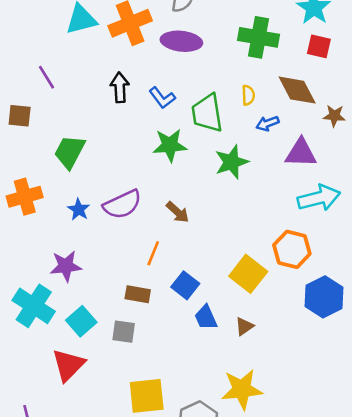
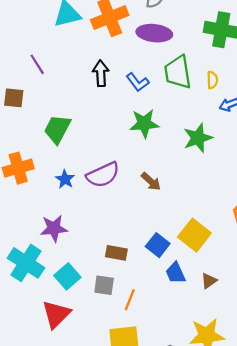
green trapezoid: (207, 113) -> (178, 72), moved
orange line: (153, 253) -> (130, 300), moved
yellow square: (248, 274) -> (194, 235), moved

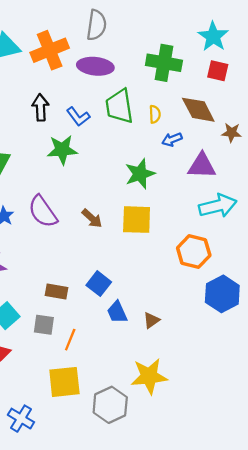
green star: (144, 123) -> (62, 150), moved
purple semicircle: (103, 175) -> (43, 212), turned 80
yellow square: (194, 235) -> (137, 220), moved, turned -36

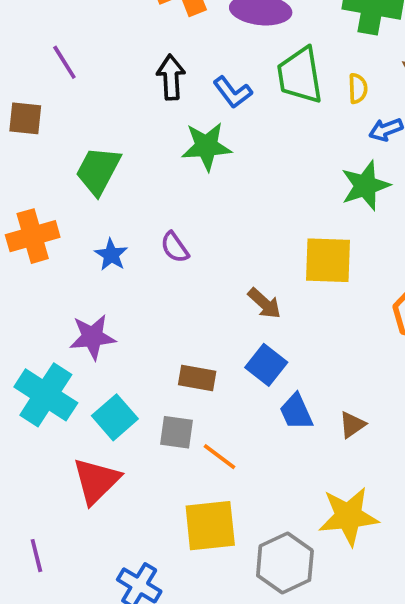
green star: (140, 174) -> (365, 186), moved
purple semicircle: (43, 212) -> (175, 247), size x0.6
brown arrow: (92, 218) -> (264, 303), moved
orange line: (70, 340) -> (220, 457), turned -75

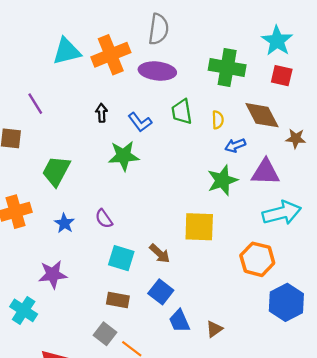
green trapezoid: (300, 75) -> (182, 112), size x0.7
black arrow: (171, 77) -> (102, 113), size x0.7
cyan cross: (46, 395) -> (24, 310), size x0.7
cyan square: (115, 417) -> (121, 258), moved, turned -32
gray square: (177, 432) -> (105, 334), turned 30

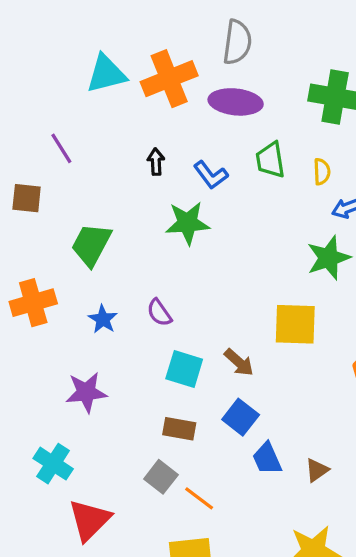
cyan cross: (24, 310) -> (53, 464), moved

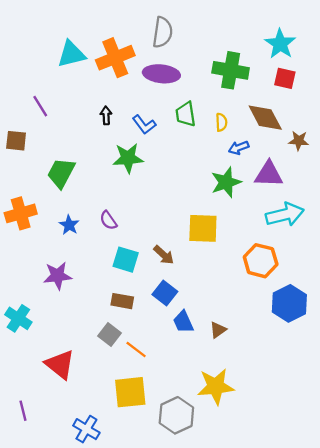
cyan cross: (53, 464) -> (18, 318), moved
red triangle: (90, 520) -> (60, 365), turned -36

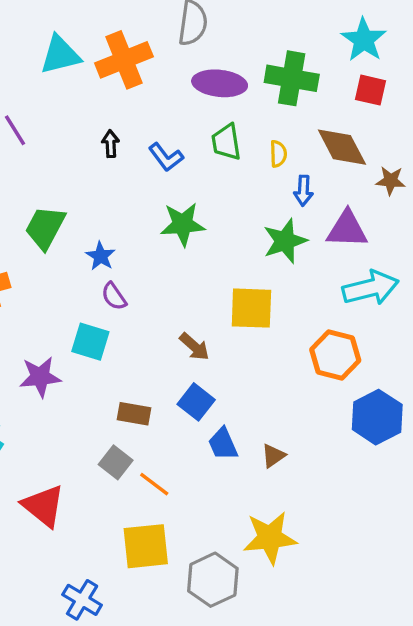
purple ellipse: (161, 74) -> (220, 83), moved
blue arrow: (239, 148) -> (303, 191), turned -66
green star: (128, 158) -> (183, 224), moved
blue star: (69, 225) -> (101, 256), moved
cyan square: (126, 260) -> (90, 342), moved

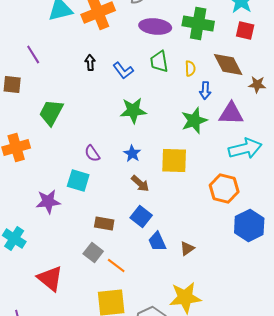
blue star: (101, 256) -> (132, 154), moved

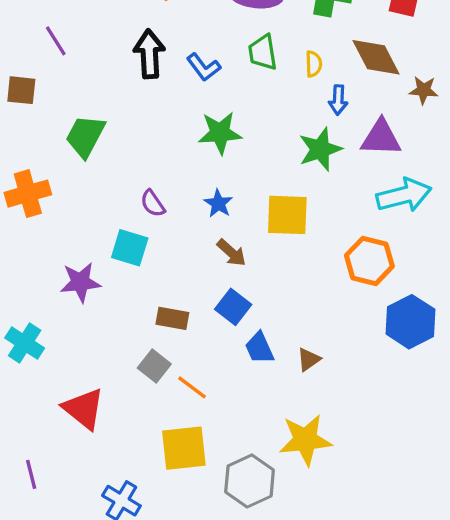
black arrow: (90, 62) -> (149, 54), size x1.8

